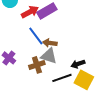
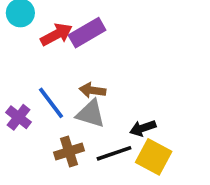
blue line: (36, 36) -> (51, 103), moved
brown cross: (37, 65) -> (69, 152), moved

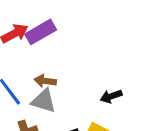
black arrow: (143, 128) -> (111, 96), moved

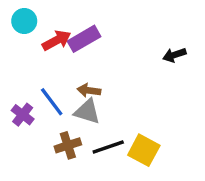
black arrow: (111, 96) -> (174, 55), moved

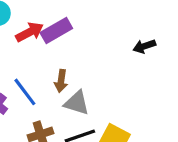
brown arrow: (89, 90) -> (61, 81), turned -90
gray triangle: (87, 111) -> (77, 103), moved

